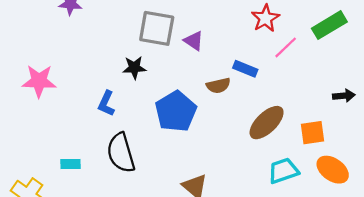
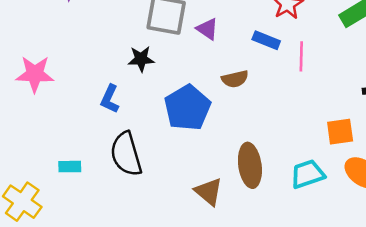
pink line: (286, 47) -> (301, 56), moved, turned -45
blue rectangle: (245, 69) -> (266, 40), moved
brown ellipse: (267, 123) -> (250, 165), moved, turned -54

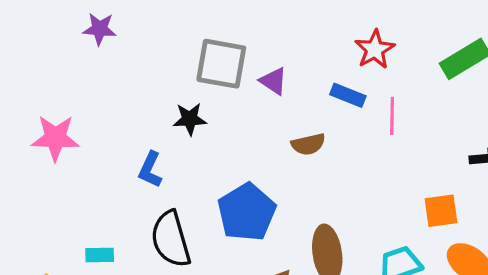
blue pentagon: (187, 108) -> (247, 212), moved

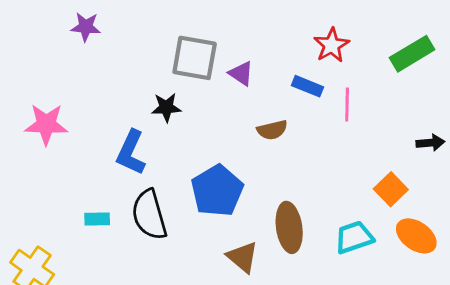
blue L-shape: (150, 170) -> (131, 153), size x1.4
orange square: (441, 211) -> (391, 189), turned -36
cyan rectangle: (100, 255) -> (97, 219), moved

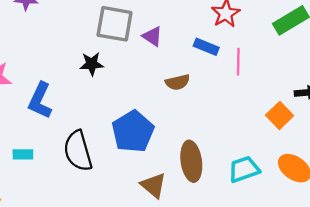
blue L-shape: (131, 153) -> (40, 101), moved
orange square: (391, 189) -> (280, 115), moved
cyan rectangle: (97, 219) -> (23, 154), moved

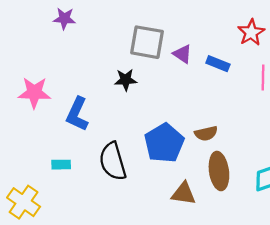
blue rectangle: (206, 47) -> (218, 64), moved
brown semicircle: (178, 82) -> (206, 133), moved
brown triangle: (153, 185) -> (184, 194), turned -32

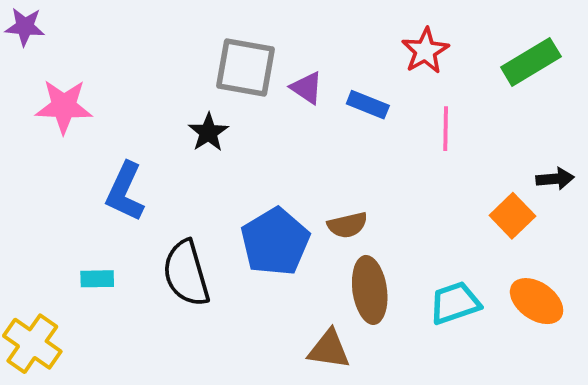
purple star: (64, 19) -> (25, 27), moved
black star: (126, 80) -> (208, 132), turned -30
pink star: (34, 93) -> (64, 106), moved
brown triangle: (184, 194) -> (329, 349), moved

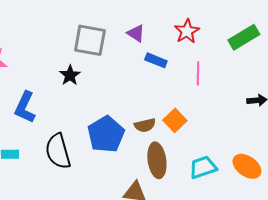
purple triangle: (307, 88) -> (136, 33), moved
orange square: (512, 216) -> (175, 120), moved

